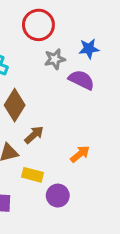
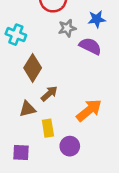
orange arrow: (80, 154) -> (89, 110), size x1.5
yellow rectangle: (33, 175) -> (48, 128), turned 66

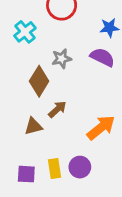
gray star: (67, 28) -> (62, 59), moved
cyan cross: (16, 35) -> (25, 32), moved, turned 30
yellow rectangle: (48, 128) -> (55, 168), moved

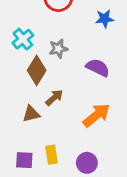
cyan cross: (25, 32) -> (23, 39), moved
purple semicircle: (102, 57) -> (98, 68), moved
purple circle: (80, 167) -> (87, 163), moved

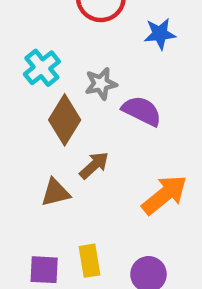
blue star: (105, 19) -> (160, 34), moved
purple semicircle: (98, 68) -> (142, 111), moved

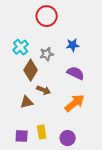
blue star: (160, 34) -> (73, 45), moved
purple semicircle: (142, 111) -> (76, 73), moved
brown arrow: (94, 165) -> (44, 90), turned 64

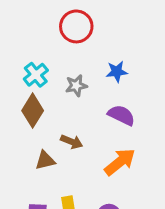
brown diamond: (31, 70) -> (33, 111), moved

